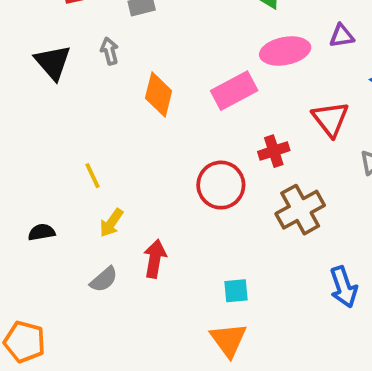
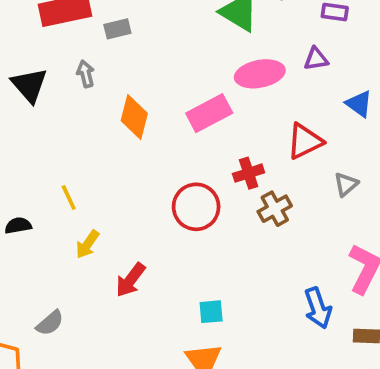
red triangle: (330, 119) -> (305, 141), turned 42
brown cross: (300, 210) -> (275, 209), moved, size x0.7
black semicircle: (42, 232) -> (18, 226), moved
red arrow: (155, 259) -> (131, 280), turned -153
gray semicircle: (104, 279) -> (50, 323), moved

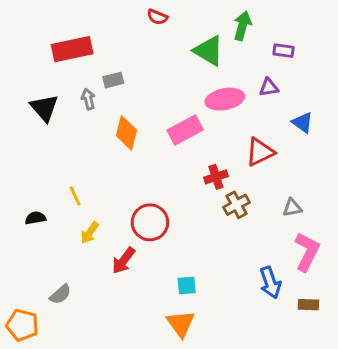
gray rectangle: (117, 29) -> (113, 80), moved
gray triangle: (346, 184) -> (292, 208), moved, turned 30
red circle: (196, 207) -> (150, 222), moved

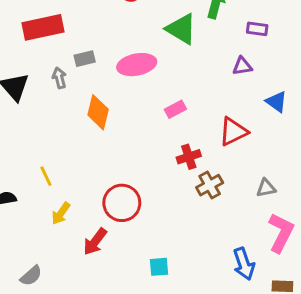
pink ellipse: (225, 99) -> (137, 65), moved
pink rectangle: (185, 130) -> (175, 109), moved, size x0.6

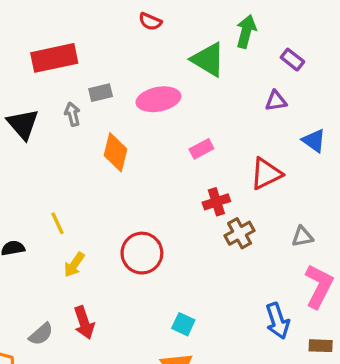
purple rectangle: (257, 29) -> (292, 60), turned 30
red arrow: (95, 242) -> (84, 323), moved, turned -56
cyan square: (159, 267) -> (183, 324), turned 30

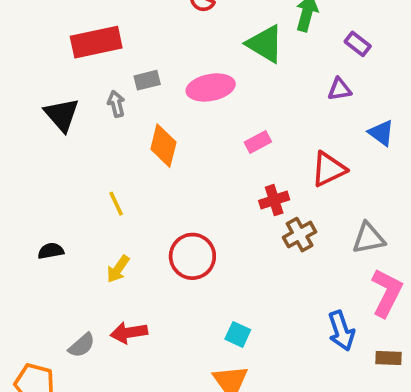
yellow line: (58, 223) -> (116, 204), moved
gray triangle: (302, 237) -> (369, 238), size x1.4
red arrow: (84, 323) -> (129, 333), turned 100

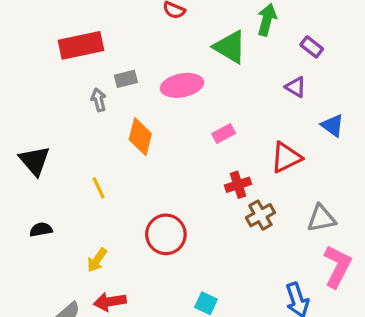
purple triangle: (340, 89) -> (296, 87), turned 40
black triangle: (62, 115) -> (35, 161), moved
yellow arrow: (118, 269) -> (97, 260), moved

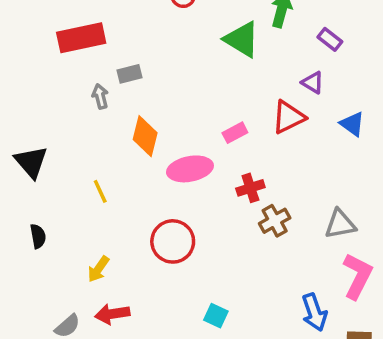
pink ellipse: (182, 85) -> (190, 169), moved
red triangle: (286, 157) -> (288, 117), moved
black semicircle: (41, 230) -> (38, 236), turned 90

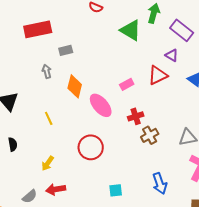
purple rectangle: (330, 39) -> (182, 30), size x1.6
gray arrow: (100, 96) -> (47, 71), moved
pink ellipse: (190, 169) -> (101, 105), turned 60
blue arrow: (314, 312) -> (160, 183), moved
cyan square: (216, 316) -> (116, 190), turned -32

